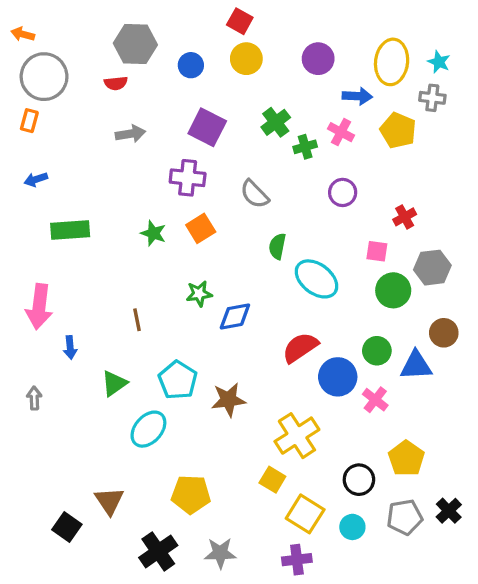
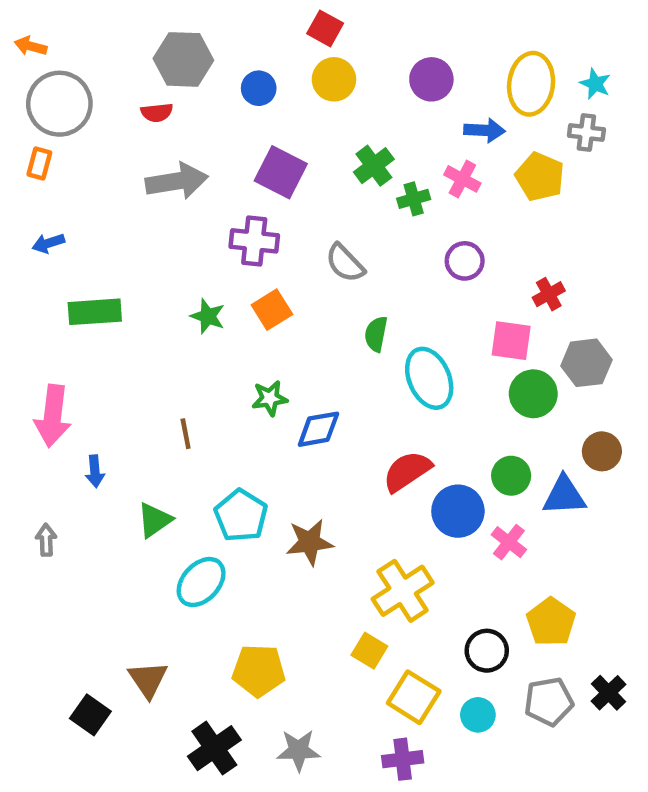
gray arrow: (130, 134) -> (177, 181), size x1.5
pink square: (377, 251) -> (511, 341), size x1.4
cyan ellipse: (317, 279) -> (429, 378), turned 30

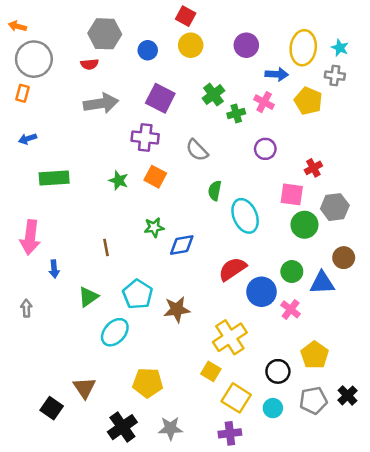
orange square: (272, 310) -> (155, 177), turned -30

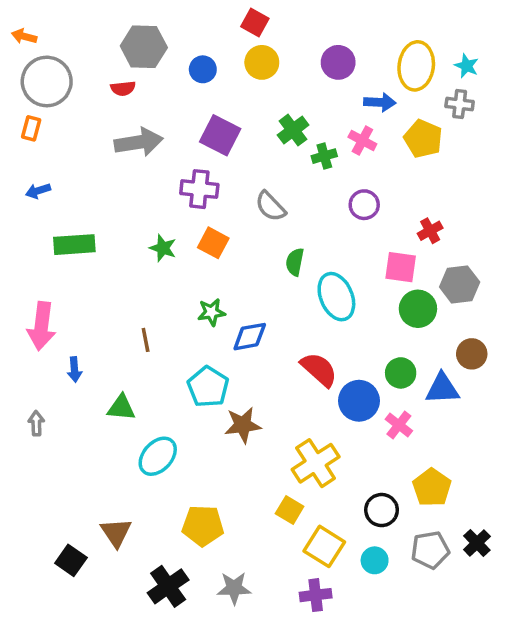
red semicircle: (232, 269) -> (319, 369), turned 76
cyan pentagon: (138, 294) -> (208, 387), moved
green triangle: (88, 297) -> (121, 408), turned 40

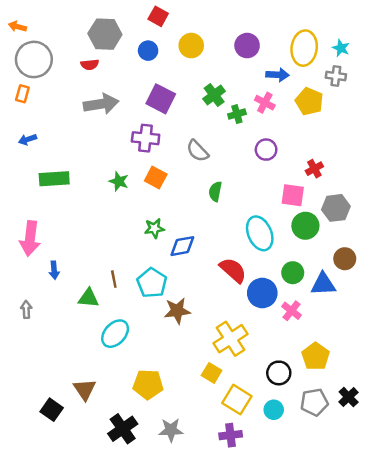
red square: (255, 22) -> (158, 16), moved
cyan ellipse: (336, 297) -> (260, 233), moved
brown line: (146, 340) -> (114, 279), moved

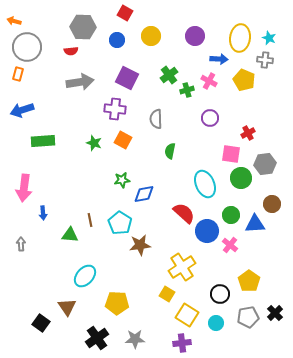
blue arrow: (28, 139) -> (22, 110), size x1.6
gray semicircle: (198, 151) -> (156, 119), turned 42
cyan ellipse: (115, 334) -> (85, 276), moved

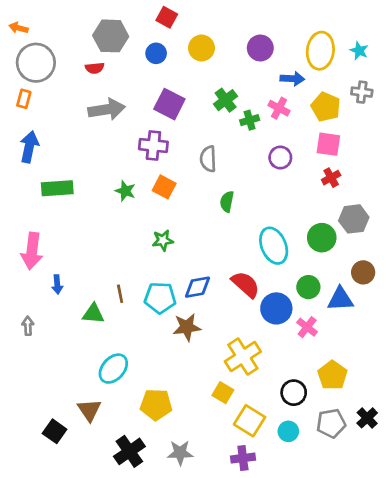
gray cross: (265, 60) -> (362, 92), moved
blue arrow: (22, 110) -> (29, 147), turned 120
pink square: (231, 154) -> (328, 144), moved
blue diamond: (144, 194) -> (198, 287), moved
cyan pentagon: (120, 223) -> (160, 298), turned -30

